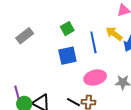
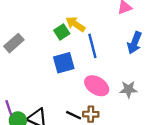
yellow arrow: (114, 34) -> (75, 24), moved
pink ellipse: (95, 78) -> (97, 86), turned 50

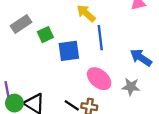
green square: (62, 32) -> (45, 35), moved
blue arrow: (135, 43) -> (141, 58), moved, turned 95

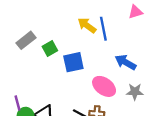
blue line: (100, 38) -> (103, 29), moved
blue arrow: (141, 58) -> (126, 62), moved

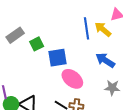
yellow arrow: (87, 25) -> (103, 29), moved
pink ellipse: (104, 86) -> (72, 79), moved

